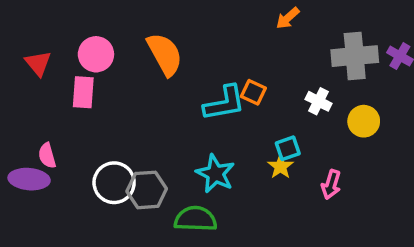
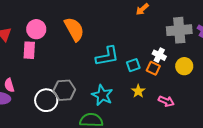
orange square: (253, 92) -> (153, 68), moved
cyan square: (288, 148) -> (133, 65), moved
pink arrow: (331, 185) -> (166, 101), turned -84
gray hexagon: (147, 190) -> (64, 90), moved

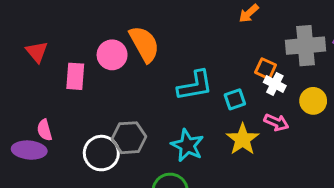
pink circle: (36, 29) -> (112, 55), moved
orange square: (153, 68) -> (266, 69), moved
yellow star: (138, 91) -> (243, 139), size x1.5
pink arrow: (166, 101) -> (276, 122), moved

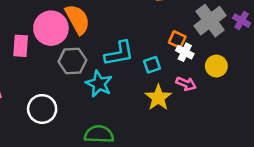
gray cross: (306, 46) -> (210, 21), turned -32
pink circle: (112, 55) -> (51, 28), size x1.4
gray hexagon: (129, 138) -> (72, 61), moved
cyan star: (187, 145) -> (99, 84), moved

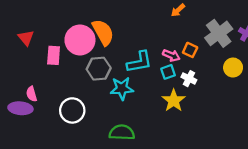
white cross: (185, 52) -> (189, 79), moved
yellow circle: (216, 66) -> (233, 68), moved
cyan star: (99, 84) -> (122, 88), turned -30
pink arrow: (186, 84) -> (171, 55), moved

